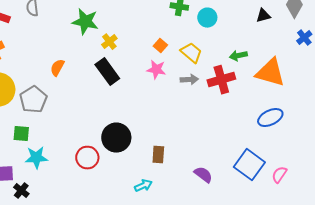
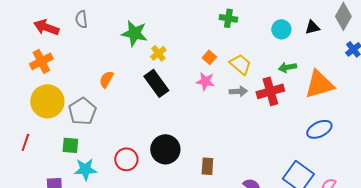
cyan circle: (207, 18) -> (281, 29), moved
orange triangle: (270, 73) -> (319, 84), turned -32
red circle: (87, 158) -> (126, 159), moved

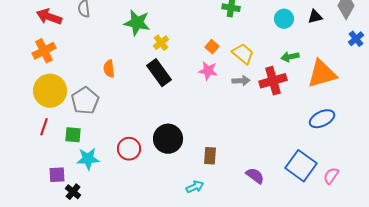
orange semicircle: (106, 79) -> (109, 69), turned -36
red line: (25, 142) -> (44, 127), moved

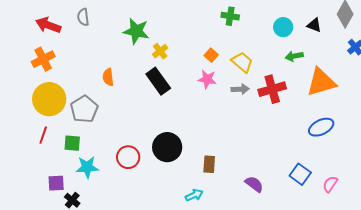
black triangle: (315, 17) -> (314, 25), turned 35
green arrow: (290, 57) -> (294, 56), moved
blue square: (301, 166) -> (300, 174), size x0.7

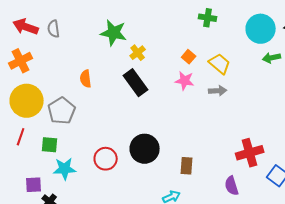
gray semicircle: (83, 17) -> (54, 29), moved
cyan circle: (283, 27) -> (261, 29), size x1.5
red cross: (272, 89) -> (250, 153), moved
purple semicircle: (254, 184) -> (232, 186), turned -144

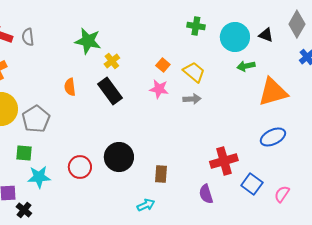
green cross: (208, 18) -> (196, 26), moved
orange semicircle: (86, 79) -> (70, 87), moved

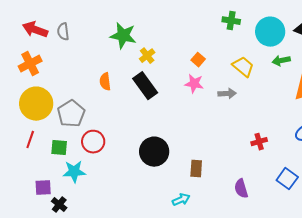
yellow trapezoid: (194, 72) -> (243, 67), moved
red cross: (224, 161) -> (259, 142), moved, size x0.6
red circle: (80, 167) -> (93, 142), moved

